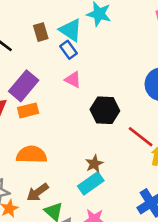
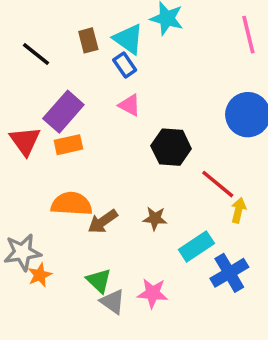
brown star: (94, 164) -> (155, 218), turned 30
cyan rectangle: (91, 183) -> (196, 247), moved
brown arrow: (38, 192) -> (103, 222), moved

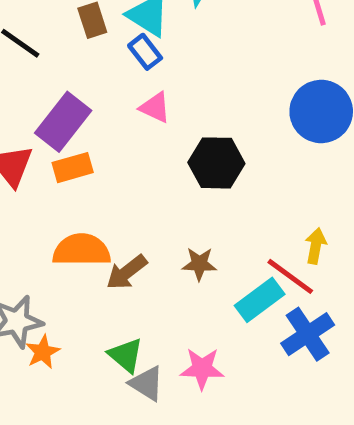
red line: (218, 184) -> (290, 276), moved

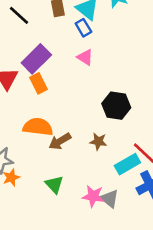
black hexagon: (216, 163) -> (116, 106), moved
orange rectangle: (73, 168) -> (38, 83), turned 72
gray triangle: (147, 383) -> (110, 199), moved

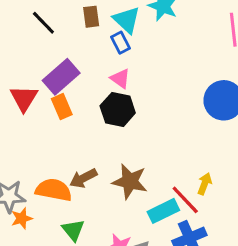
black hexagon: (116, 106) -> (118, 109), moved
orange semicircle: (38, 127) -> (54, 190), moved
brown star: (98, 141) -> (130, 181), size x1.6

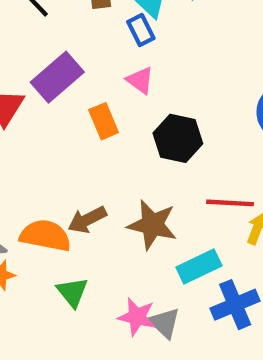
orange rectangle: (62, 107) -> (104, 121), moved
black hexagon: (118, 109) -> (178, 138), moved
red line: (185, 200) -> (230, 203), moved, turned -44

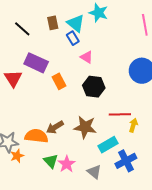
purple rectangle: (57, 77) -> (36, 63), turned 70
pink triangle: (140, 80) -> (87, 57), moved
pink star: (137, 317) -> (67, 164), moved, turned 30

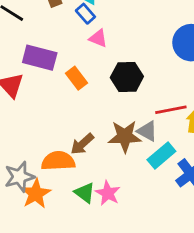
pink triangle: (87, 57) -> (98, 38), moved
orange star: (17, 156) -> (36, 194), size x1.5
gray triangle: (94, 172) -> (147, 131), moved

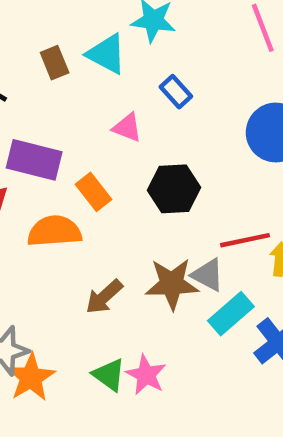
blue rectangle: (85, 14) -> (176, 92), moved
orange semicircle: (58, 161) -> (54, 231), moved

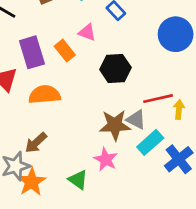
purple rectangle: (34, 160) -> (32, 52), turned 60
orange rectangle: (93, 192) -> (65, 51), moved
brown arrow: (104, 297) -> (36, 143), moved
pink star: (146, 375) -> (106, 159), moved

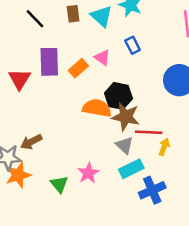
orange rectangle: (65, 51) -> (78, 68), turned 72
orange semicircle: (45, 95) -> (97, 108), moved
brown star: (115, 125) -> (126, 117), moved

